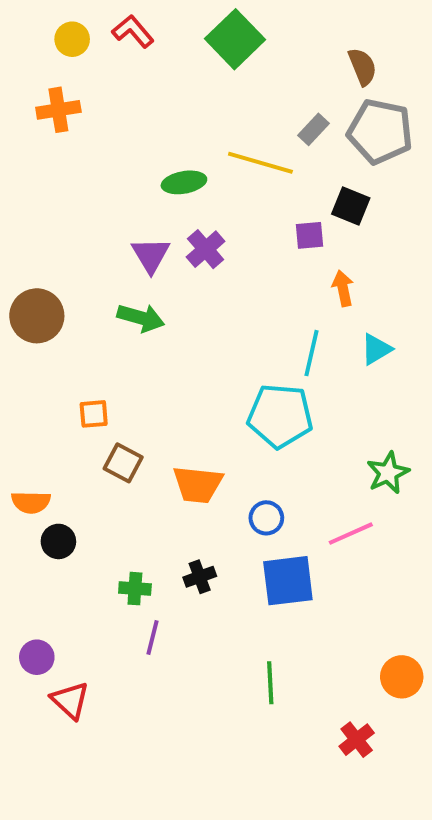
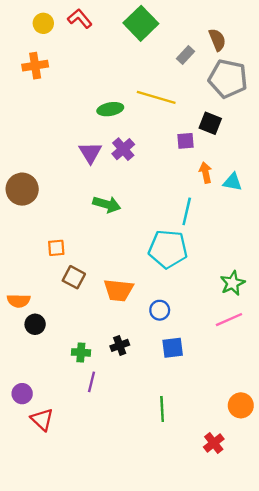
gray rectangle: (313, 129) -> (186, 55), moved
green arrow: (141, 318) -> (107, 204), moved
cyan triangle: (376, 349) -> (233, 182), moved, turned 42
pink line: (351, 534) -> (229, 320), moved
blue square: (288, 581) -> (173, 348), size x0.7

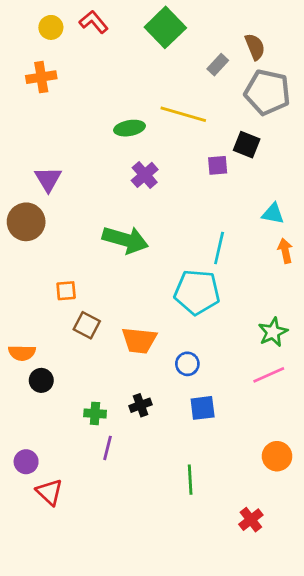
purple triangle: (90, 153) -> (48, 179), moved
orange arrow: (206, 173) -> (285, 251), moved
green arrow: (107, 204) -> (125, 240), size x1.4
orange circle: (241, 405) -> (277, 456), moved

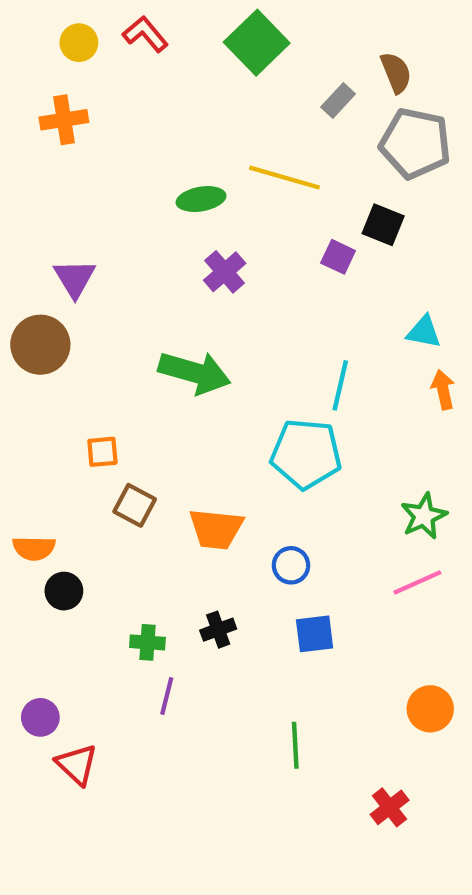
purple square: (218, 165) -> (338, 257), turned 30

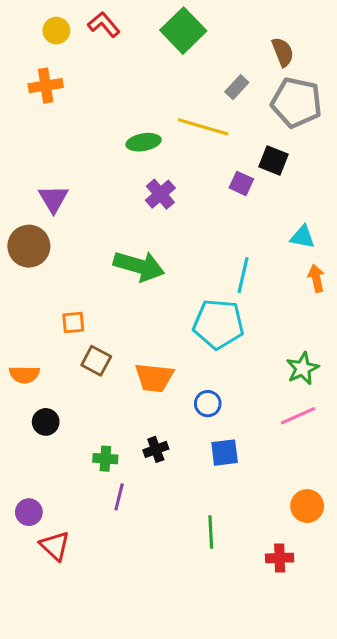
gray rectangle: (338, 100) -> (237, 87), moved
orange semicircle: (34, 548) -> (24, 375), moved
red cross: (390, 807) -> (280, 558), moved, turned 36

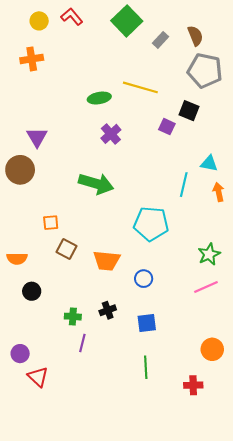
gray rectangle: (237, 87) -> (160, 40), moved
cyan line: (243, 275) -> (184, 185), moved
blue square: (225, 453) -> (147, 323), moved

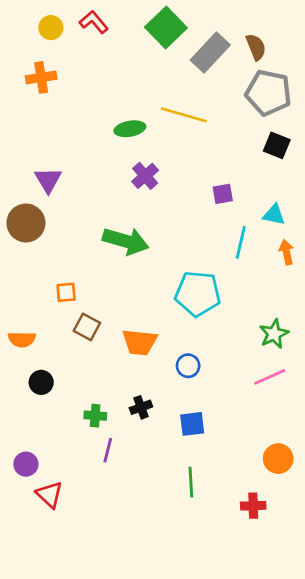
gray rectangle: (160, 40) -> (210, 53), size x1.8
black square: (189, 111) -> (277, 145), moved
purple square: (167, 127) -> (223, 194), moved, turned -35

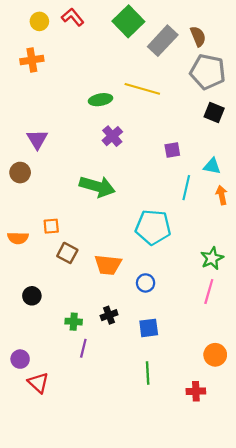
brown circle: (26, 223) -> (20, 173), size x0.7
orange semicircle: (22, 339) -> (18, 238), moved
pink line: (270, 377) -> (209, 292), turned -50

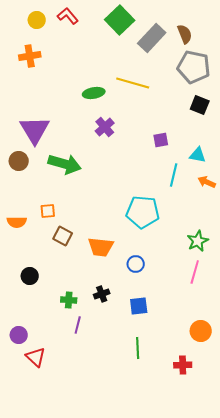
purple triangle: (37, 139) -> (35, 130), size x1.5
green arrow: (97, 186) -> (65, 164), moved
orange arrow: (222, 195) -> (207, 182), turned -54

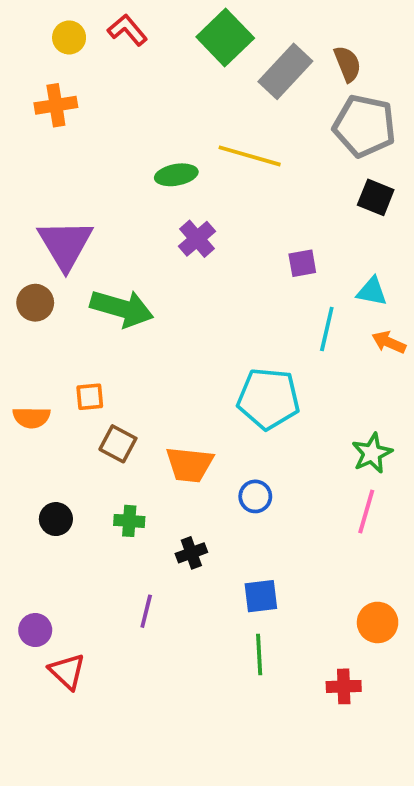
green cross: (69, 300) -> (129, 521), moved
blue square: (139, 306) -> (261, 596), moved

